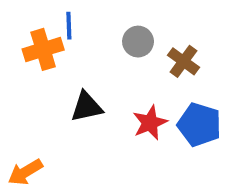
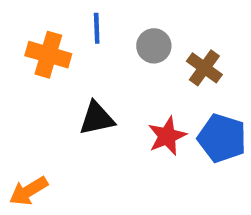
blue line: (69, 26) -> (97, 28), moved
orange cross: (43, 49) -> (48, 55), turned 33

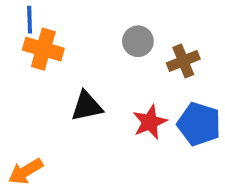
blue line: (97, 28) -> (30, 20), moved
brown cross: (204, 68) -> (183, 61), turned 32

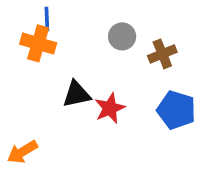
blue line: (30, 20) -> (47, 19), moved
red star: (150, 122) -> (110, 108), moved

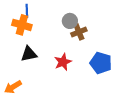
brown cross: (162, 54) -> (79, 32), moved
black triangle: (77, 94) -> (29, 54), moved

